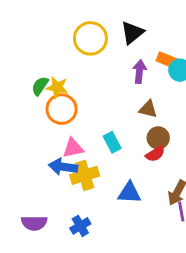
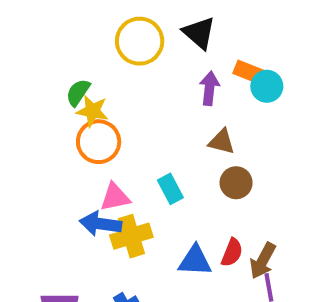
black triangle: (132, 33) -> (199, 33), turned -40
green semicircle: (40, 86) -> (78, 92), moved
red semicircle: (155, 154) -> (232, 253), moved, turned -36

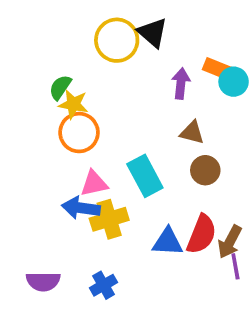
black triangle: (199, 33) -> (153, 33), moved
cyan rectangle: (170, 189) -> (145, 176), size x1.5
red semicircle: (232, 253) -> (202, 234), size x1.5

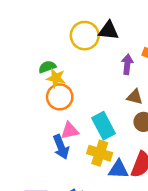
black triangle: (153, 33) -> (108, 31), turned -35
green semicircle: (60, 87) -> (47, 67), turned 36
blue arrow: (81, 208) -> (61, 147), turned -120
yellow cross: (109, 219) -> (100, 153), moved, turned 35

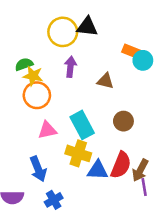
purple arrow: (127, 64) -> (70, 67), moved
brown triangle: (135, 97) -> (105, 81), moved
blue arrow: (61, 147) -> (38, 169), moved

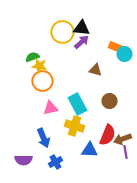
purple arrow: (70, 67) -> (81, 42), moved, turned 42
blue triangle: (98, 170) -> (89, 150), moved
brown arrow: (140, 170) -> (122, 139), turned 42

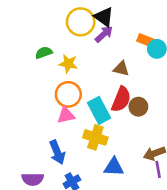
black triangle: (81, 28) -> (104, 17), turned 30
yellow star: (39, 66) -> (68, 64), moved
orange circle: (42, 81) -> (68, 94), moved
red semicircle: (107, 135) -> (121, 99), moved

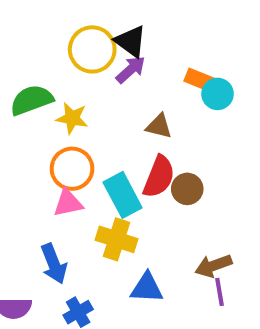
green semicircle: (44, 53) -> (32, 100), size x1.5

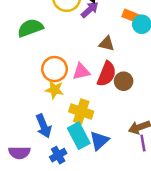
yellow star: (72, 118) -> (55, 90), moved
cyan rectangle: (123, 195) -> (79, 136), moved
pink triangle: (68, 203) -> (81, 71), moved
blue triangle: (147, 288) -> (99, 141), turned -45

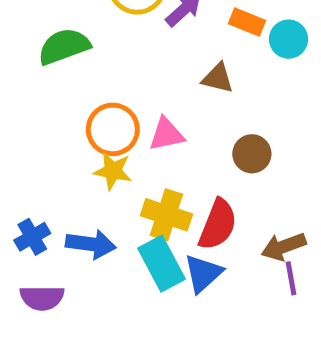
orange rectangle: (131, 16) -> (247, 22), moved
red semicircle: (107, 74) -> (218, 225), moved
blue arrow: (44, 126) -> (91, 244), turned -60
blue cross: (58, 155) -> (32, 237), moved

